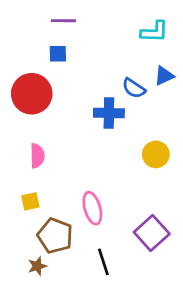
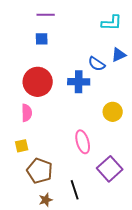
red circle: (32, 94) -> (38, 82), moved
pink ellipse: (92, 208) -> (83, 142), moved
brown star: (37, 266) -> (46, 200), moved

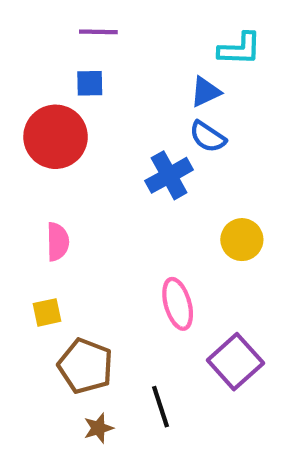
blue triangle: (119, 55) -> (205, 92), moved
red circle: (38, 82) -> (56, 137), moved
blue cross: (79, 82) -> (169, 175), turned -30

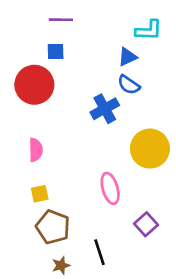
yellow circle: (242, 240) -> (150, 149), size x1.5
yellow square: (47, 312) -> (40, 194), moved
purple square: (235, 362) -> (146, 224), size x0.7

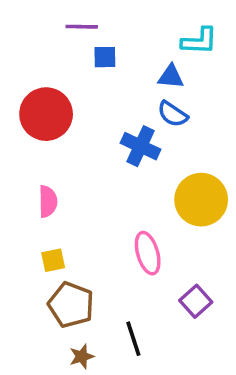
blue square: (56, 52) -> (105, 57), moved
blue triangle: (127, 57) -> (171, 77), turned 30
blue cross: (105, 109) -> (141, 146), turned -36

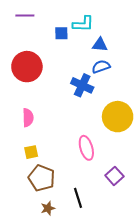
purple line: (82, 27) -> (25, 16), moved
cyan L-shape: (199, 41) -> (83, 24), moved
blue semicircle: (173, 114) -> (101, 67), turned 126

